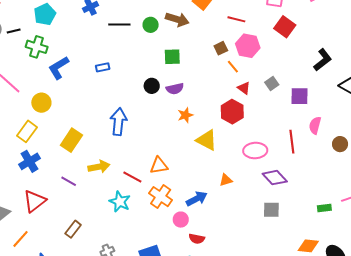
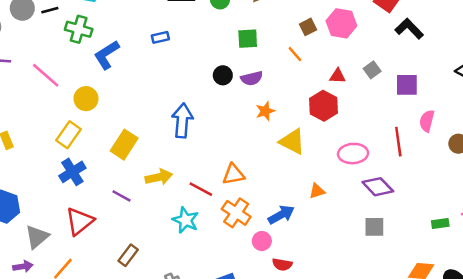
black L-shape: (323, 60) -> (409, 29), moved, turned -95
blue rectangle: (103, 67) -> (160, 37), moved
orange line: (233, 67) -> (295, 54), moved
red triangle: (244, 88) -> (338, 76), turned -32

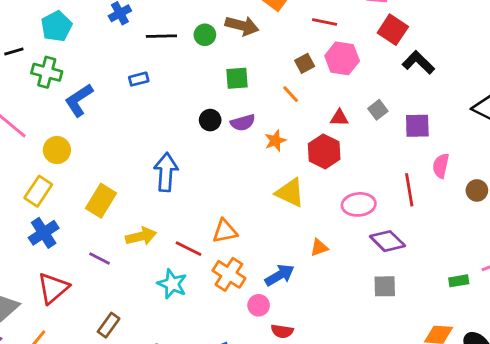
orange star: (265, 111) -> (275, 141), moved

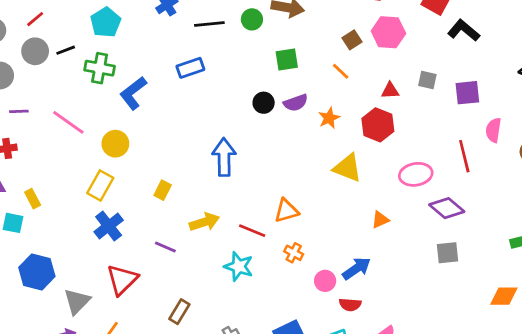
blue rectangle: (139, 79) -> (190, 68), size x1.4
gray square: (378, 110) -> (427, 80), turned -36
yellow rectangle: (101, 201) -> (163, 190), size x0.6
orange cross: (229, 274) -> (294, 253), size x0.6
blue arrow: (280, 275) -> (356, 268), moved

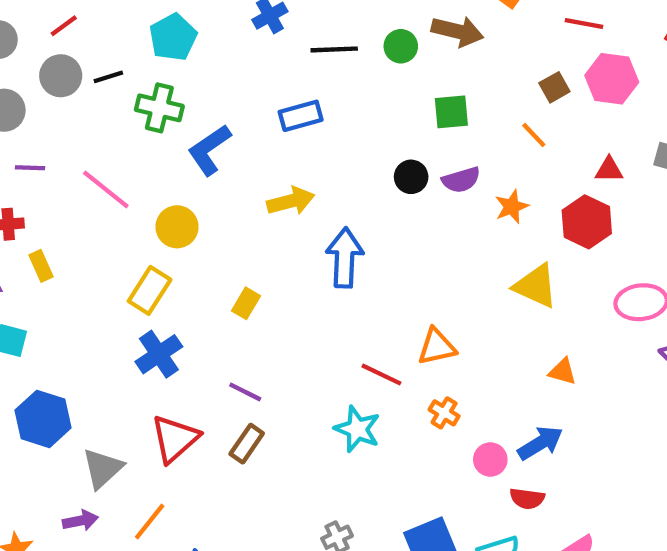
yellow rectangle: (33, 199) -> (41, 266), moved
orange triangle: (380, 220) -> (563, 371), moved, turned 36
yellow arrow: (204, 222) -> (291, 201), moved
brown rectangle: (179, 312) -> (247, 444), moved

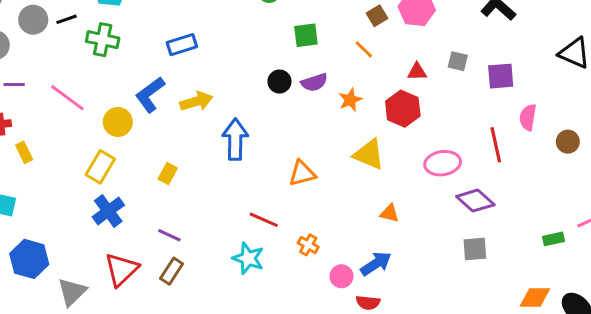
blue rectangle: (301, 116) -> (182, 45), moved
blue L-shape: (209, 150) -> (150, 95), moved
orange triangle: (437, 347) -> (302, 173), moved

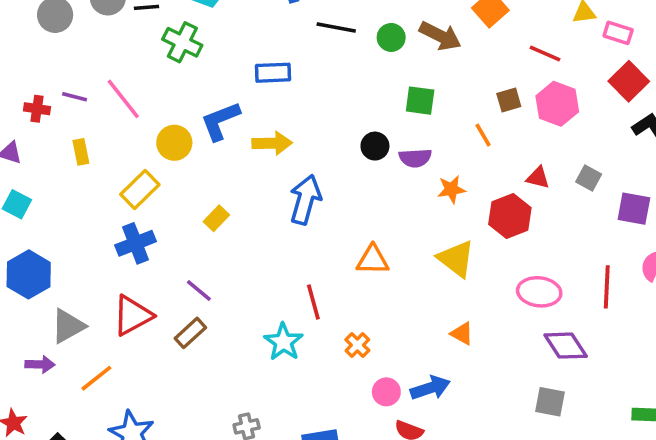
purple line: (14, 84) -> (75, 97), moved
yellow rectangle: (24, 152) -> (81, 152), moved
red line: (264, 220) -> (313, 302), turned 36

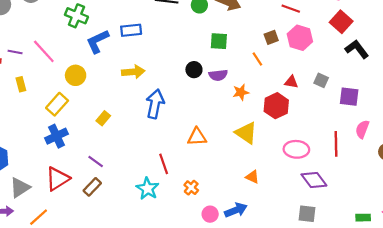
blue L-shape: (220, 121) -> (98, 41), moved

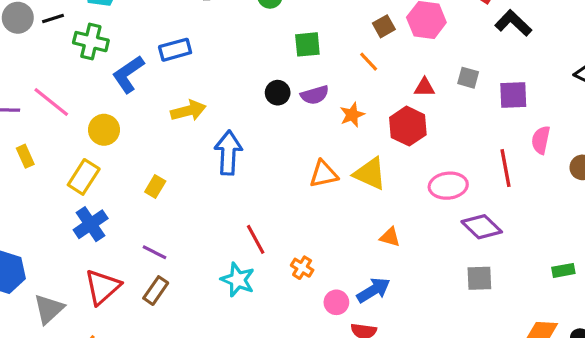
orange triangle: (197, 137) -> (324, 174), moved

